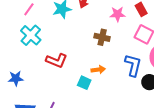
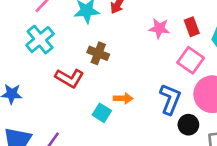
brown cross: (102, 37) -> (98, 53), moved

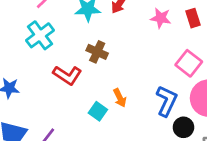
red rectangle: (192, 27) -> (193, 18), moved
pink star: (159, 28) -> (161, 18), moved
orange arrow: (123, 98) -> (120, 98), turned 60

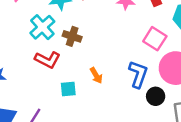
cyan cross: (40, 35) -> (42, 27), moved
cyan square: (98, 111) -> (68, 89), moved, turned -35

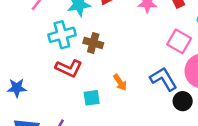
cyan cross: (42, 27) -> (62, 35), turned 30
blue L-shape: (138, 74) -> (164, 79), turned -48

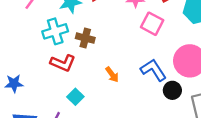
pink square: (179, 41) -> (152, 24), moved
cyan square: (92, 98) -> (75, 97), moved, turned -35

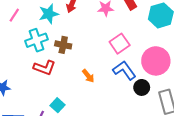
pink square: (152, 24) -> (120, 44), moved, turned 30
cyan square: (75, 97) -> (58, 105), moved

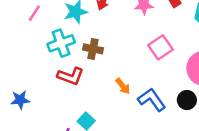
blue L-shape: (124, 70) -> (152, 100), moved

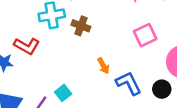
red L-shape: (71, 76) -> (27, 46), moved

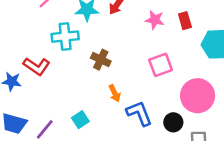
brown cross: (81, 26) -> (101, 60), moved
cyan square: (63, 93) -> (80, 120), moved

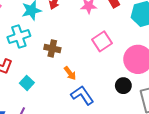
blue L-shape: (139, 113) -> (82, 95), moved
cyan square: (80, 120) -> (27, 83), moved

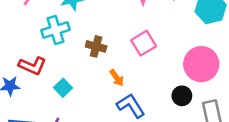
pink square: (102, 41) -> (144, 43), moved

